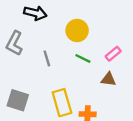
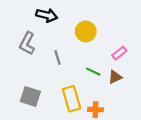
green line: (83, 58) -> (93, 72), moved
brown triangle: (108, 79) -> (115, 77), turned -32

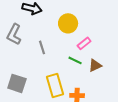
pink rectangle: (119, 53) -> (84, 43), moved

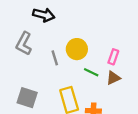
yellow circle: (68, 23) -> (77, 49), moved
pink rectangle: (84, 43) -> (113, 57), moved, turned -32

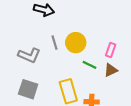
gray L-shape: (24, 44) -> (29, 55), moved, turned -95
gray line: (55, 58) -> (55, 43), moved

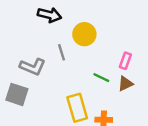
yellow circle: (76, 43) -> (84, 34), moved
gray square: (28, 89) -> (17, 94), moved

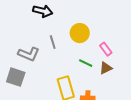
yellow circle: (84, 34) -> (80, 33), moved
pink rectangle: (125, 61) -> (106, 49), turned -56

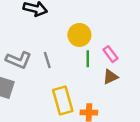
gray line: (53, 42) -> (47, 60), moved
green line: (86, 63) -> (88, 59), moved, turned 64

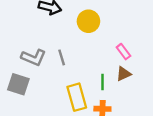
yellow circle: (79, 35) -> (88, 21), moved
green line: (88, 59) -> (102, 82), moved

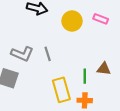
pink rectangle: (123, 52) -> (101, 19), moved, turned -32
brown triangle: (123, 74) -> (104, 69), turned 32

